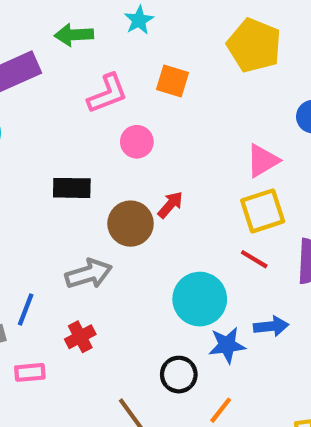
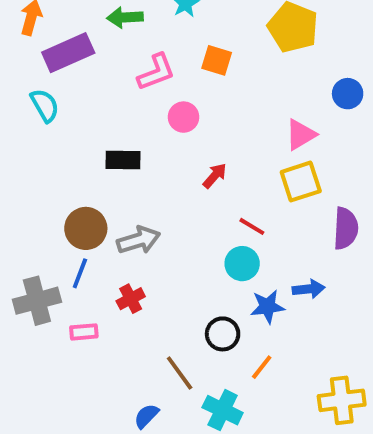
brown circle: (131, 224) -> (86, 228), moved
red line: (254, 259) -> (252, 226), moved
cyan circle: (200, 299) -> (242, 264), size x0.7

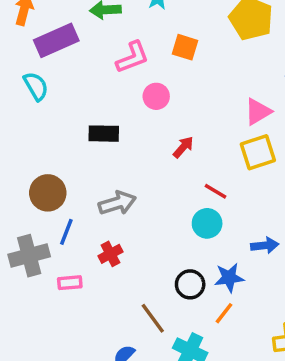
brown circle: (86, 228) -> (48, 193), moved
blue star: (268, 307) -> (229, 278), moved

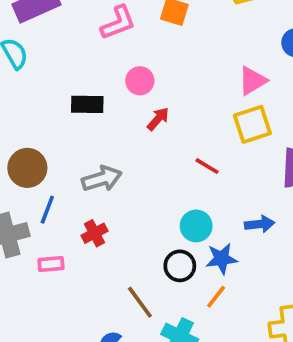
pink circle: (156, 96) -> (140, 81), moved
red arrow: (183, 147) -> (158, 119), moved
cyan circle: (207, 223) -> (196, 226), moved

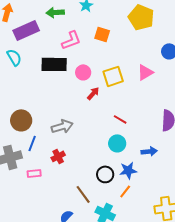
black rectangle: (87, 104) -> (54, 64), moved, size x1.4
yellow square: (252, 124) -> (113, 76), moved
cyan circle: (196, 226) -> (117, 143), moved

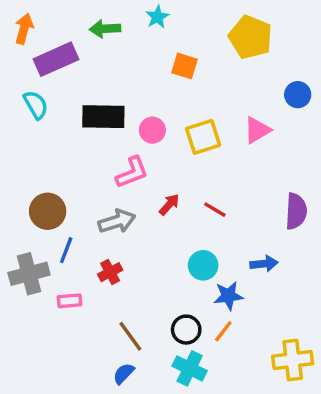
pink L-shape: (71, 40) -> (132, 172), moved
red arrow: (93, 93) -> (169, 204), moved
cyan circle: (117, 143) -> (203, 265), moved
black circle: (105, 174) -> (186, 330), moved
brown line: (83, 194) -> (130, 336), moved

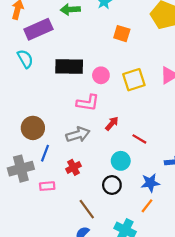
pink L-shape: (132, 172) -> (88, 103), turned 30
red line: (215, 210) -> (139, 139), moved
cyan circle: (203, 265) -> (121, 161), moved
black circle: (186, 330) -> (112, 185), moved

